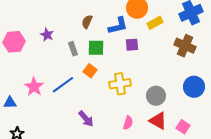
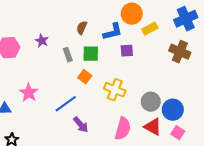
yellow cross: (120, 84) -> (115, 90), turned 30
blue line: (63, 85) -> (66, 104), moved
blue circle: (194, 87) -> (173, 110), moved
pink semicircle: (128, 123) -> (123, 129), size x1.6

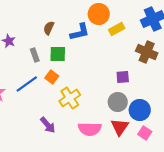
purple square: (127, 51) -> (123, 77), moved
yellow cross: (115, 90) -> (70, 98), moved, turned 35
blue line: (66, 104) -> (27, 84), moved
red triangle: (153, 127) -> (120, 127), turned 36
pink semicircle: (123, 129) -> (90, 129), turned 75

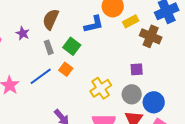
brown semicircle: (49, 28) -> (51, 19), moved, size x1.5
brown cross: (147, 52) -> (151, 36), moved
green square: (58, 54) -> (72, 46), turned 36
yellow cross: (70, 98) -> (101, 88), moved

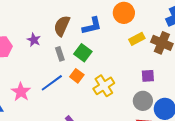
yellow rectangle: (131, 21) -> (137, 39), moved
blue L-shape: (94, 24) -> (92, 26), moved
yellow cross: (101, 88) -> (104, 86), moved

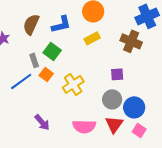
yellow rectangle: (137, 39) -> (92, 38), moved
gray rectangle: (60, 54) -> (34, 60), moved

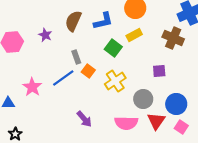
green square: (52, 51) -> (113, 48), moved
gray circle: (112, 99) -> (143, 99), moved

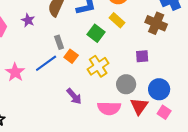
yellow rectangle: (134, 35) -> (117, 20), turned 70
purple arrow: (84, 119) -> (74, 96), moved

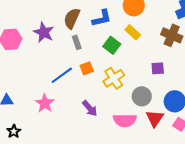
purple star: (28, 20) -> (44, 32), size x1.5
gray rectangle: (59, 42) -> (77, 42), moved
orange square: (71, 56) -> (87, 68), turned 32
pink star: (15, 72) -> (45, 103), moved

